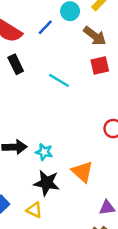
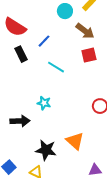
blue line: (45, 27) -> (44, 41), moved
cyan star: (44, 152) -> (44, 103), moved

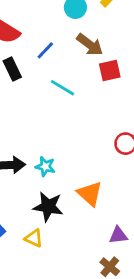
brown arrow: (85, 31) -> (90, 45), moved
cyan star: (44, 103) -> (45, 166), moved

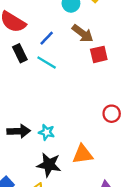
cyan line: (62, 88) -> (47, 63), moved
orange triangle: (90, 194) -> (83, 154), turned -50

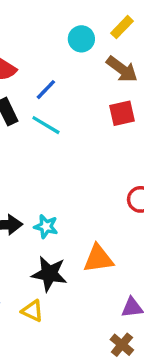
brown arrow: (83, 33) -> (122, 69), moved

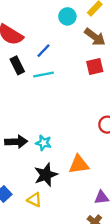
cyan line: (46, 125) -> (44, 75), turned -42
black star: (49, 274) -> (46, 175), turned -30

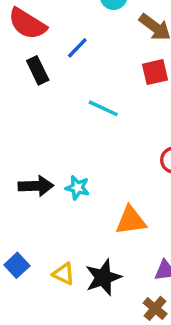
cyan line: (44, 75) -> (103, 108), moved, turned 36
black star: (46, 175) -> (103, 277), moved

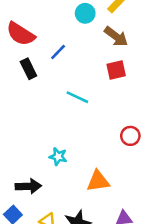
black arrow: (36, 186) -> (28, 186), moved

